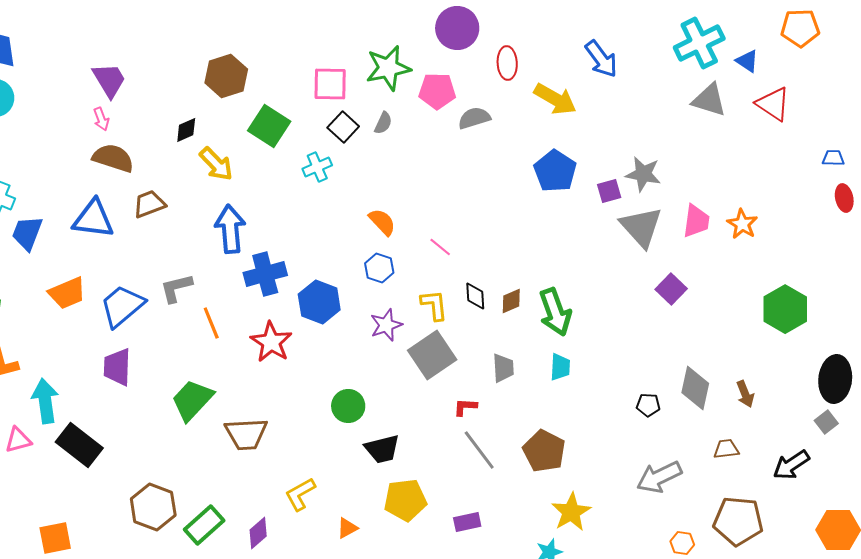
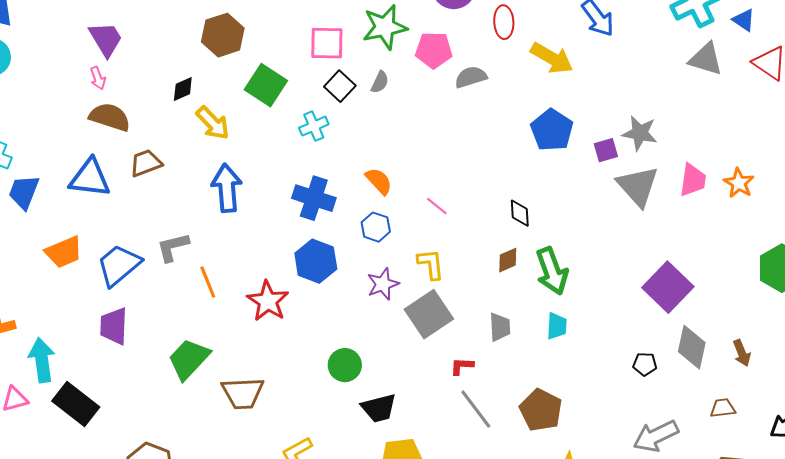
blue cross: (265, 274) -> (314, 198), moved, turned 33
purple square: (671, 289) -> (668, 287), moved, size x1.6
black diamond: (475, 296) -> (520, 213), moved

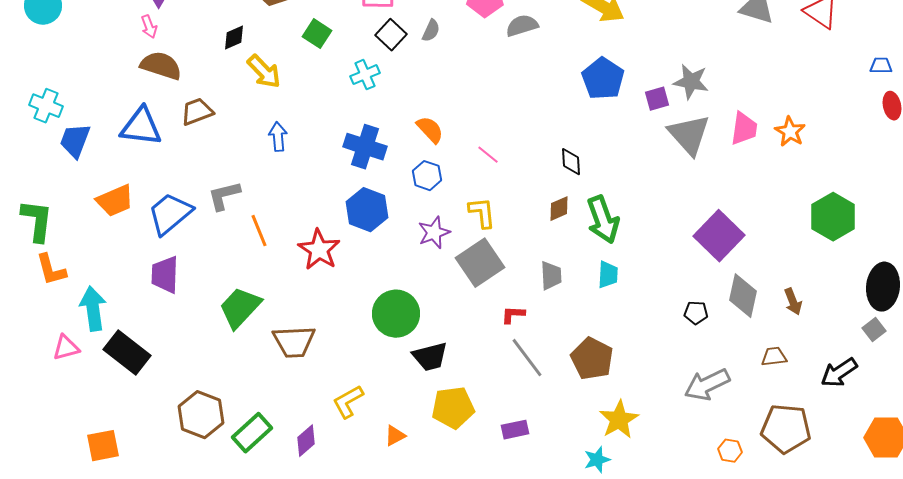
green square: (266, 85) -> (317, 34), size x0.7
blue arrow: (227, 188) -> (278, 137), size x0.6
green circle: (345, 365) -> (396, 314), size x1.4

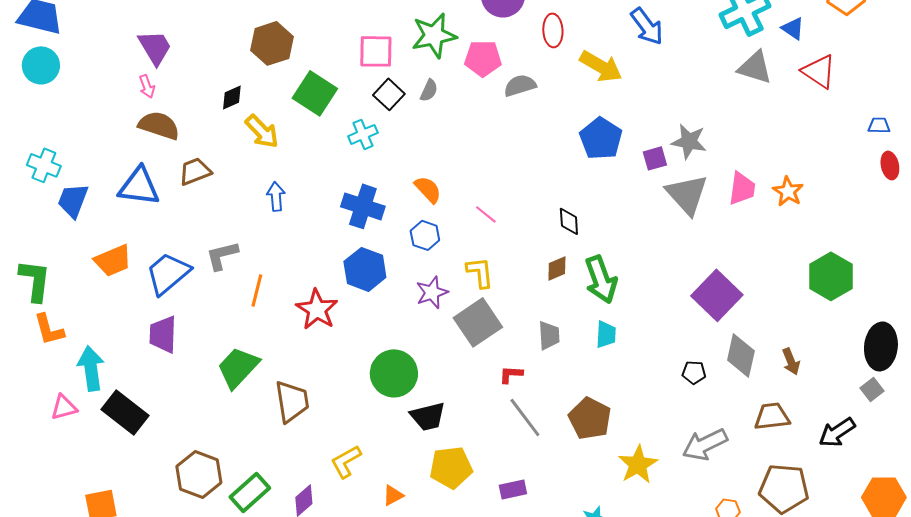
green square: (317, 34) -> (315, 93), size x1.5
orange line: (259, 231) -> (257, 290), turned 36
brown trapezoid: (294, 342) -> (292, 401), turned -96
brown trapezoid: (774, 357) -> (772, 416), size x1.4
yellow star: (619, 420) -> (638, 464), moved

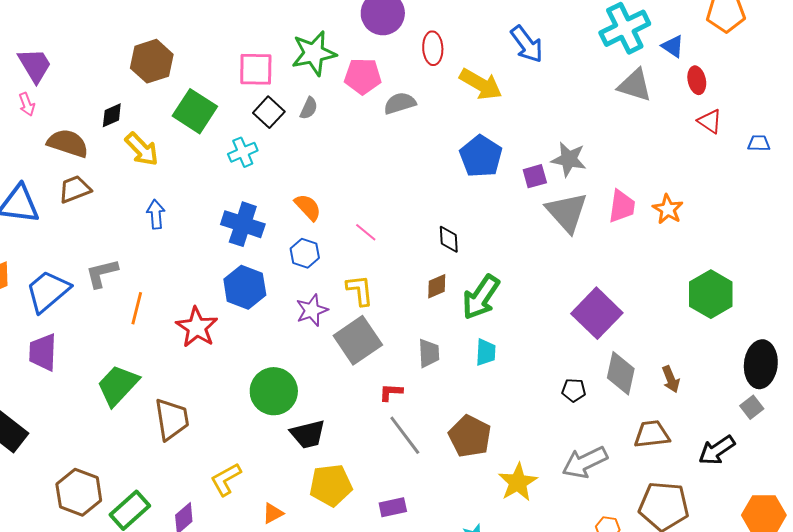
red triangle: (819, 71) -> (710, 121), moved, size x0.7
brown semicircle: (159, 125) -> (68, 143), moved
red ellipse: (890, 165) -> (697, 80), moved
green arrow: (601, 279) -> (481, 297), turned 54

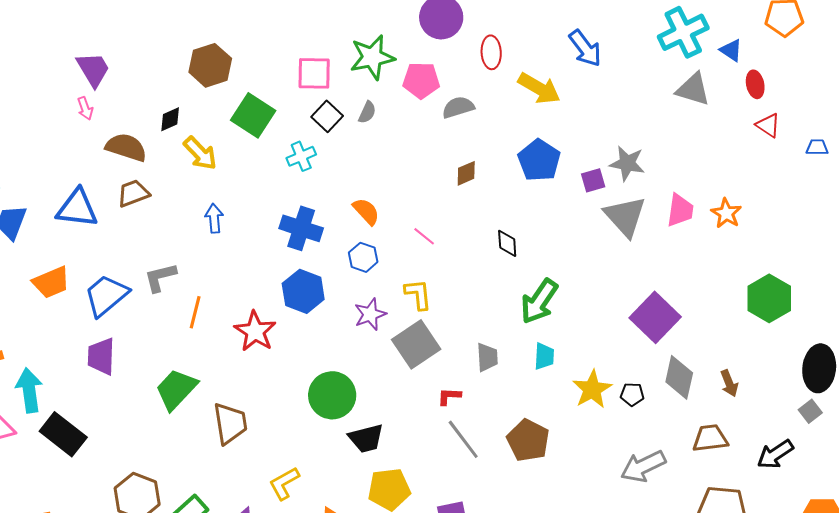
brown diamond: (437, 286) -> (466, 173), moved
yellow star: (518, 482) -> (592, 389), moved

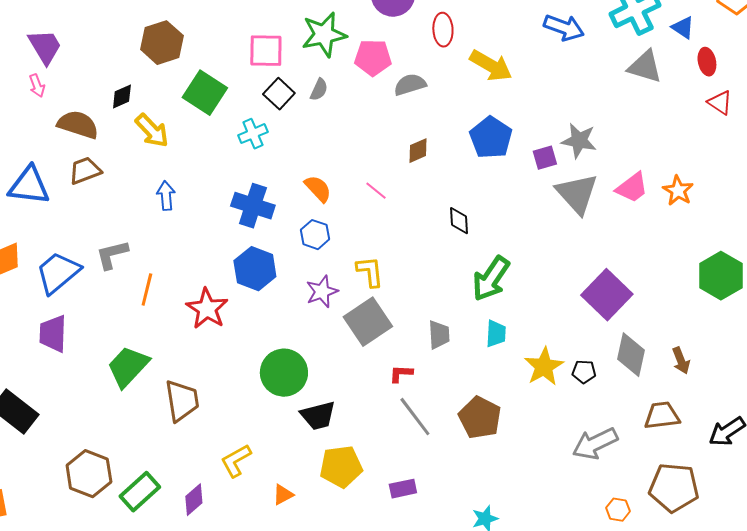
blue arrow: (585, 48) -> (564, 28), moved, turned -33
pink trapezoid: (680, 210) -> (632, 188), turned 45
pink line: (424, 236) -> (376, 191), moved

